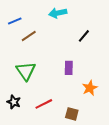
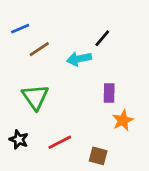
cyan arrow: (58, 13) -> (79, 59), moved
black line: (84, 36) -> (102, 38), moved
purple rectangle: (69, 68) -> (109, 93), moved

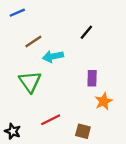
blue line: (20, 29) -> (17, 13), moved
cyan arrow: (79, 59) -> (53, 56), moved
black star: (19, 140) -> (13, 131), moved

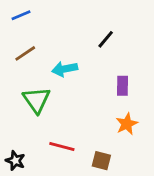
brown line: (33, 41) -> (25, 53), moved
purple rectangle: (92, 78) -> (123, 86), moved
red line: (51, 120) -> (62, 147), turned 42

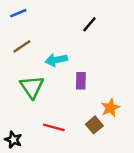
black line: (106, 39) -> (89, 24), moved
purple rectangle: (123, 86) -> (81, 81), moved
brown square: (101, 161) -> (94, 125), moved, turned 35

